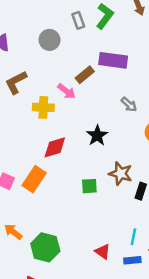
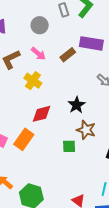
pink arrow: (67, 91) -> (38, 54), moved
yellow cross: (43, 107) -> (33, 81), turned 30
brown star: (121, 174) -> (86, 130), moved

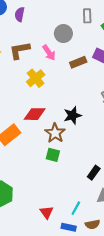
gray circle: (40, 25) -> (63, 34), moved
brown star: (86, 130) -> (55, 133), moved

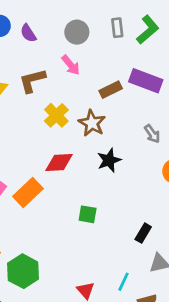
purple semicircle: (20, 14) -> (28, 33), turned -40
gray circle: (63, 34) -> (77, 32), moved
pink arrow: (49, 53) -> (71, 65), moved
brown star: (55, 133) -> (92, 123), moved

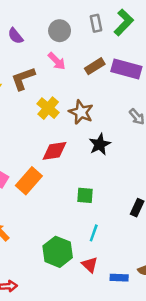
brown rectangle: (111, 90) -> (95, 66), moved
green hexagon: (23, 271) -> (58, 252), moved
cyan line: (123, 282) -> (94, 233), moved

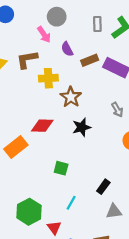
gray circle: (60, 31) -> (57, 17), moved
purple semicircle: (15, 36) -> (67, 49), moved
pink arrow: (57, 61) -> (44, 35), moved
yellow cross: (48, 108) -> (48, 78), moved, turned 36
cyan line: (94, 233) -> (71, 203), moved

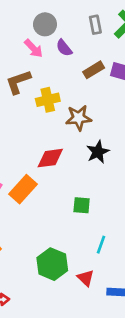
purple semicircle: (67, 49) -> (64, 48), moved
brown star: (71, 97) -> (79, 118), turned -30

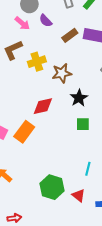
green square: (82, 205) -> (83, 124), moved

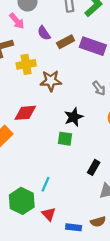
purple semicircle: (46, 21) -> (44, 33), moved
black star: (79, 98) -> (74, 117), moved
cyan line: (88, 169) -> (46, 184), moved

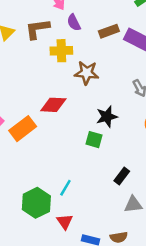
purple semicircle: (44, 33) -> (74, 23), moved

